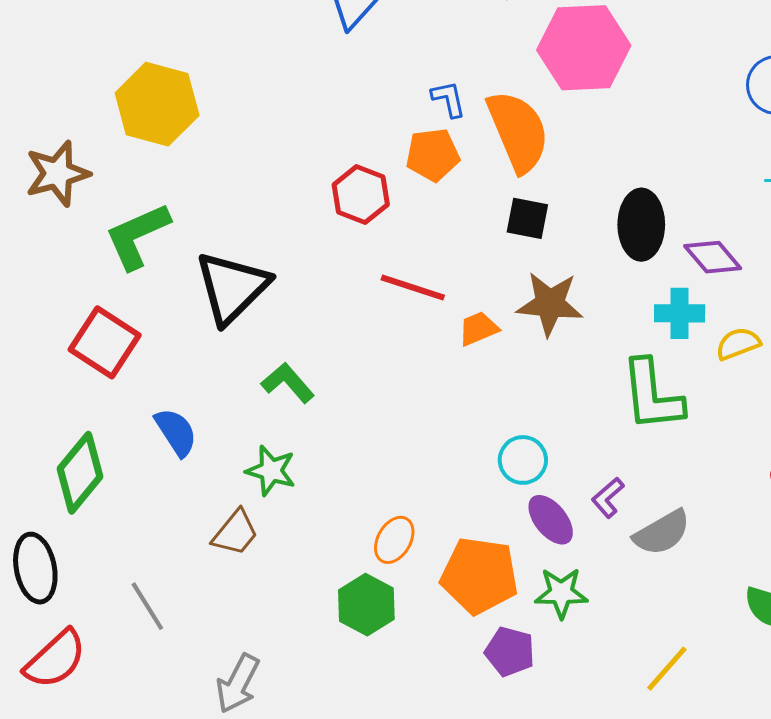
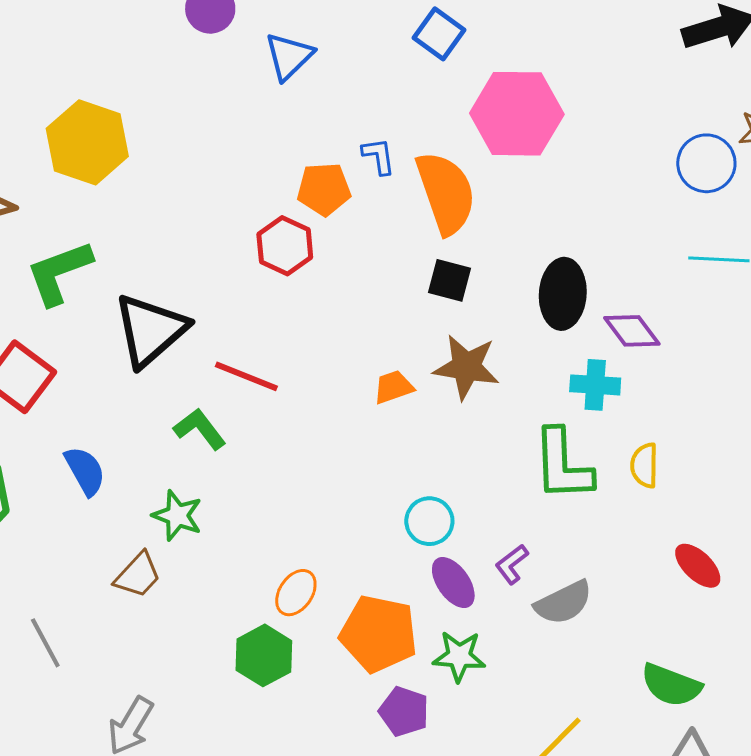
orange pentagon: (433, 155) -> (324, 189), moved
red line: (413, 288) -> (246, 376), moved
yellow semicircle: (738, 344) -> (644, 465), moved, turned -72

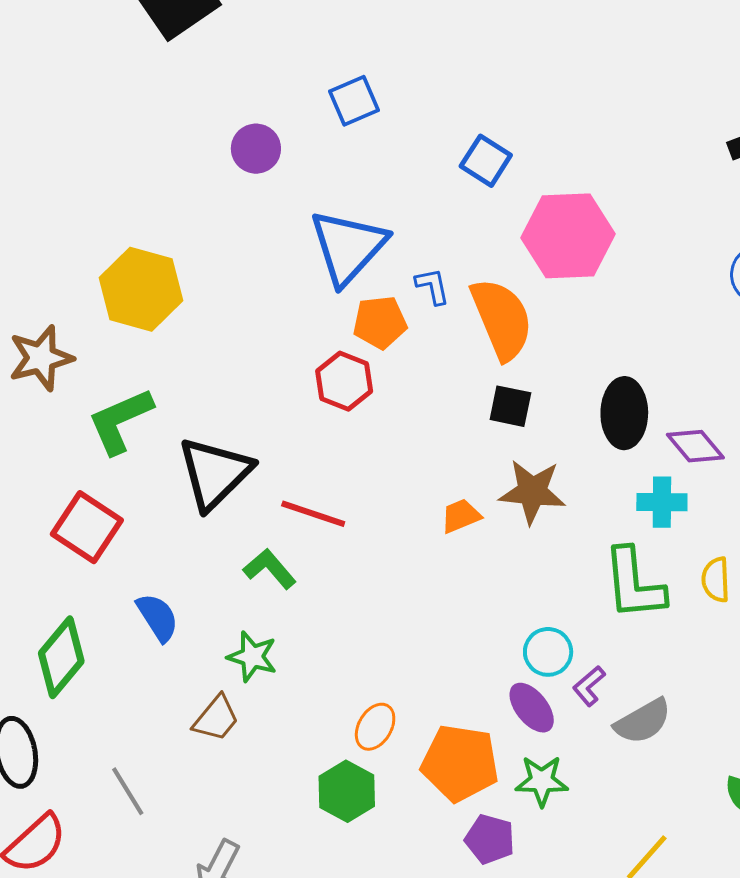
blue triangle: (289, 56) -> (348, 247), moved, size x1.6
cyan circle: (429, 521) -> (548, 652), moved

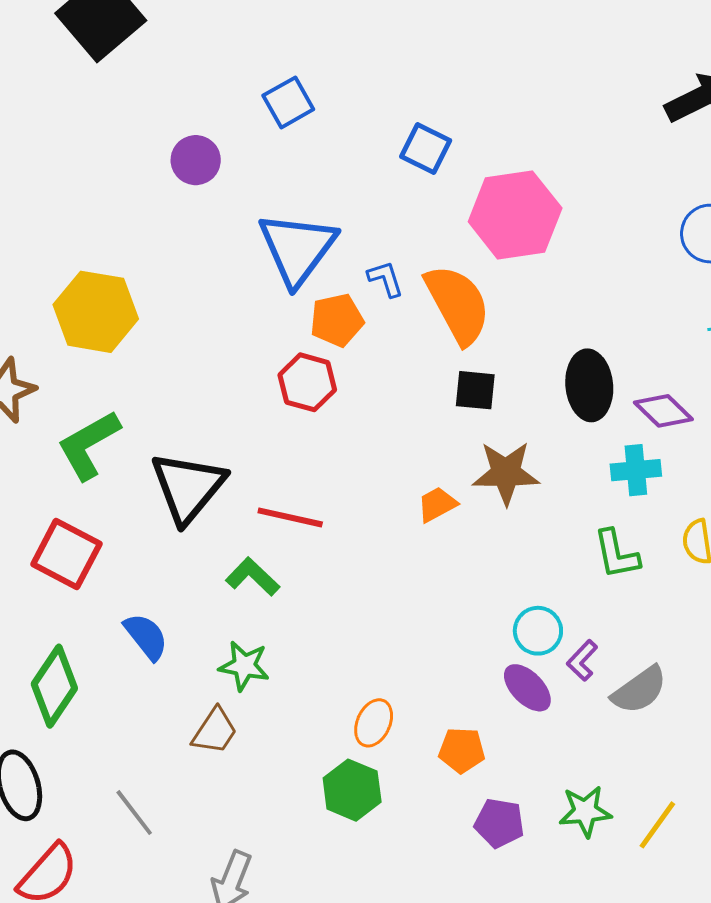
green L-shape: (634, 584) -> (616, 554), size x0.7
orange pentagon: (460, 763) -> (462, 750), size x0.6
green star: (542, 781) -> (585, 811), moved

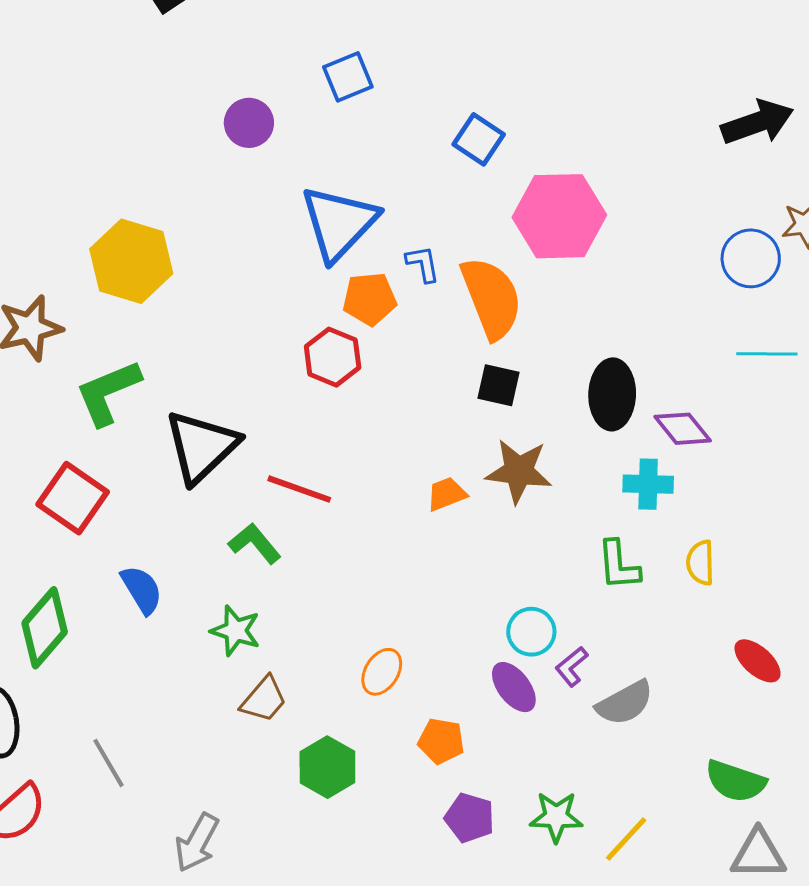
orange ellipse: (374, 723) -> (382, 672), moved
brown trapezoid: (215, 731) -> (264, 699), moved

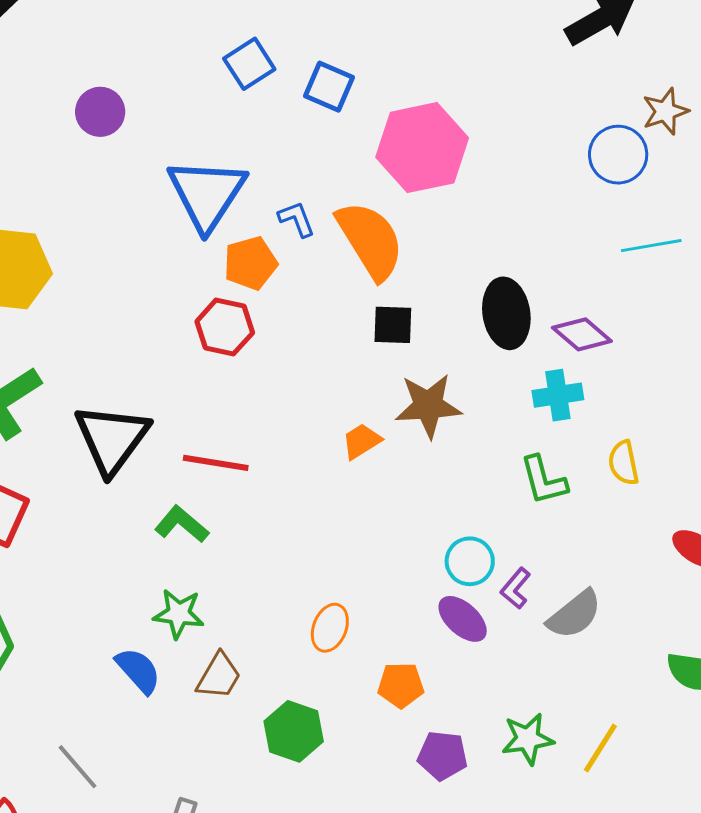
blue square: (348, 77) -> (249, 64), moved
blue semicircle: (142, 590) -> (138, 671), moved

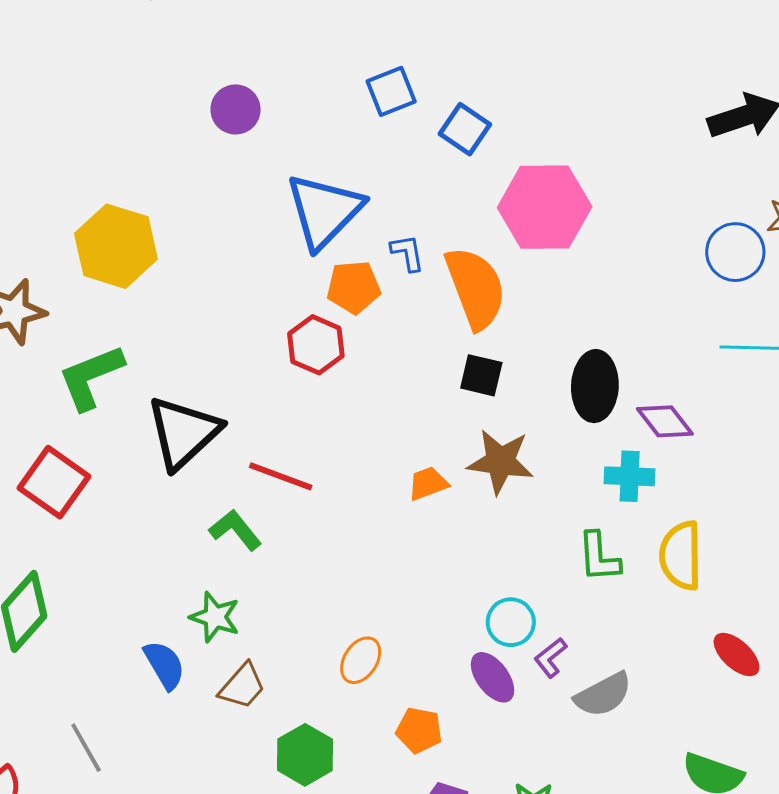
yellow semicircle: (624, 463) -> (681, 556), size x1.5

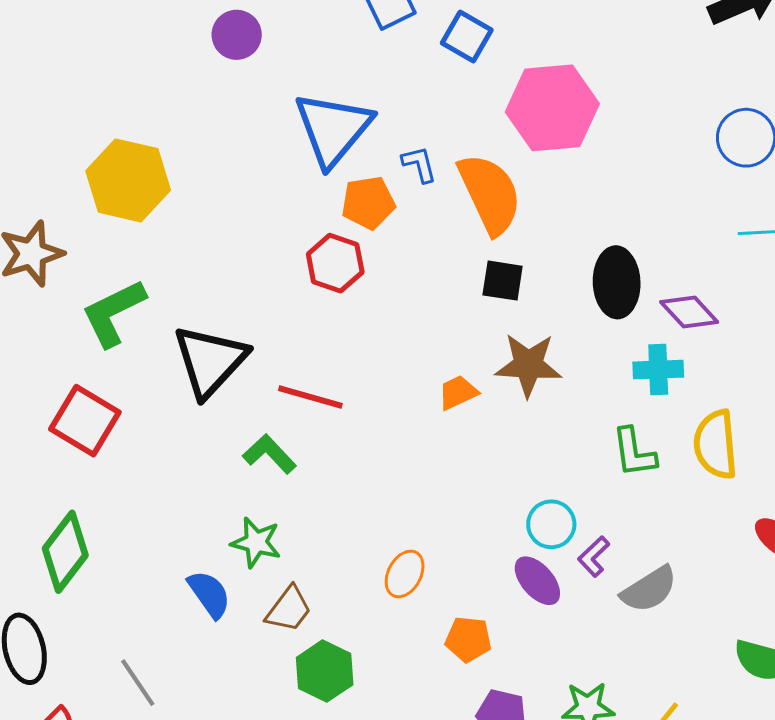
green hexagon: (305, 755) -> (325, 671), moved

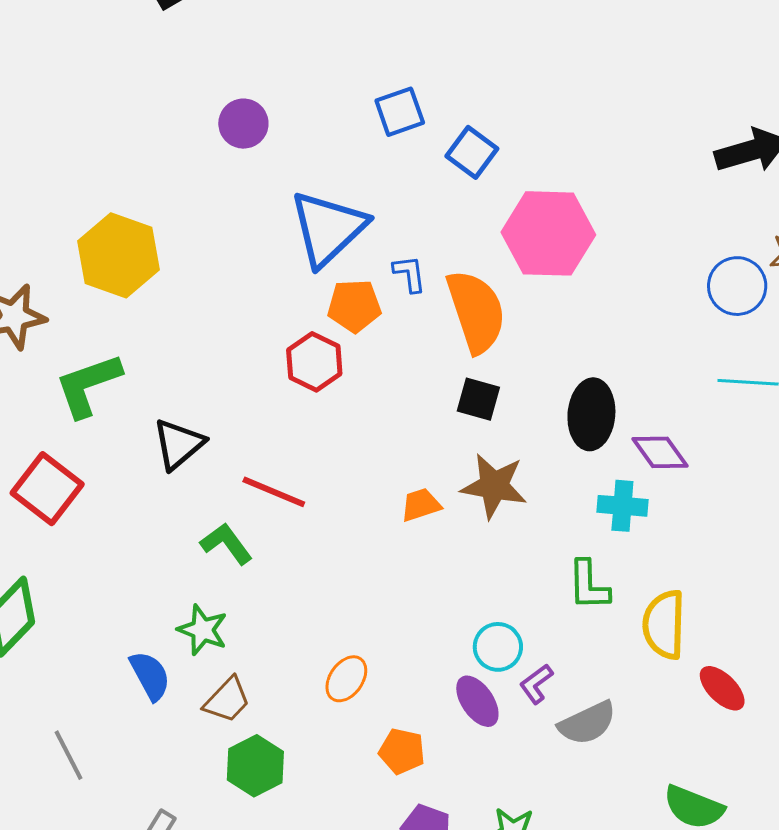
black triangle: (210, 361) -> (178, 444), size x0.7
yellow semicircle: (716, 445) -> (664, 625), moved

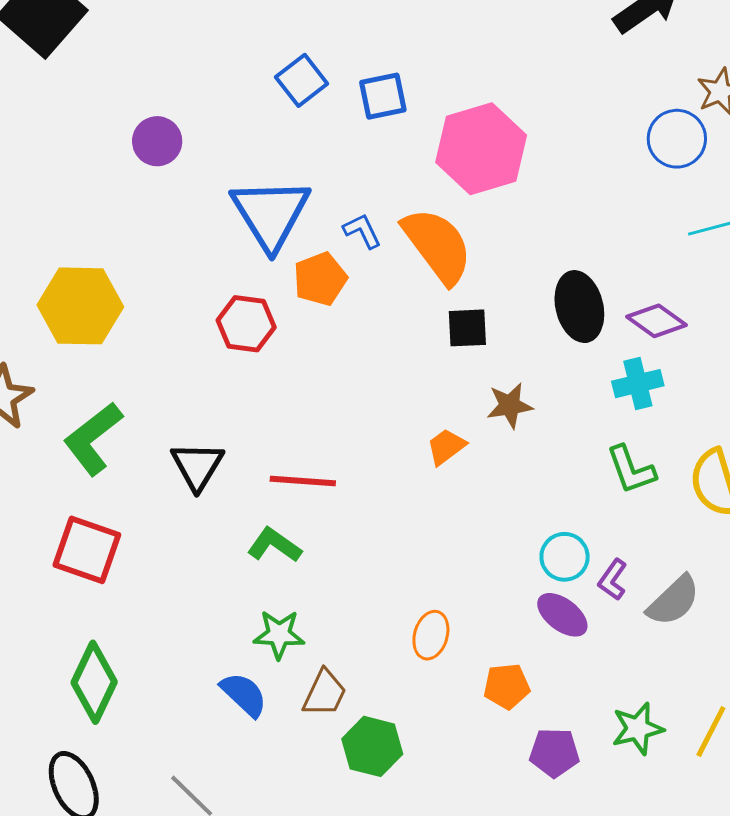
blue square: (472, 152) -> (383, 96), turned -30
red hexagon: (314, 362) -> (246, 324), moved
brown star: (494, 486) -> (510, 405), size x0.7

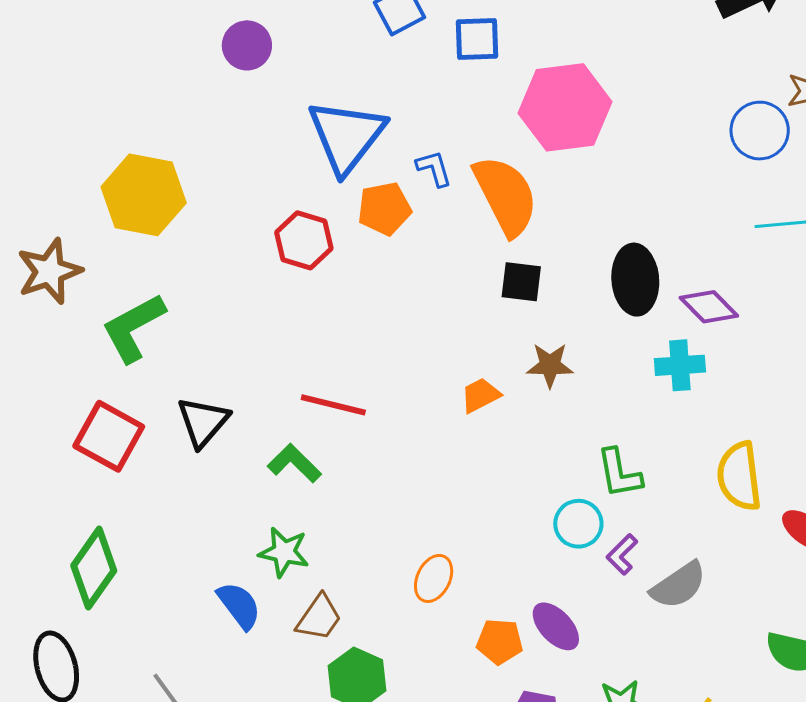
black triangle: (197, 466) -> (203, 422), moved
green L-shape: (631, 470) -> (619, 473), moved
purple ellipse: (562, 615) -> (556, 626), moved

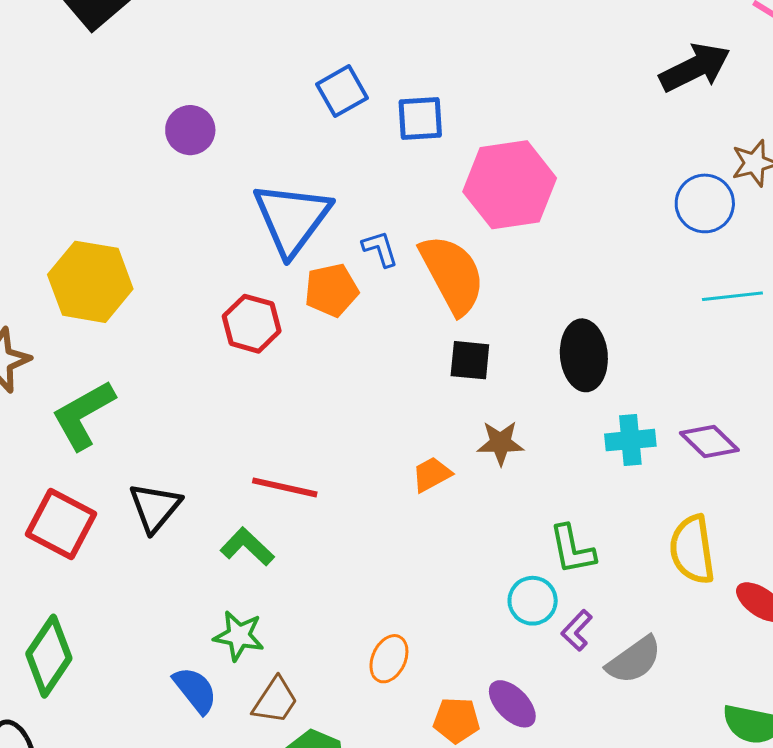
purple diamond: (709, 307) -> (709, 441), moved

